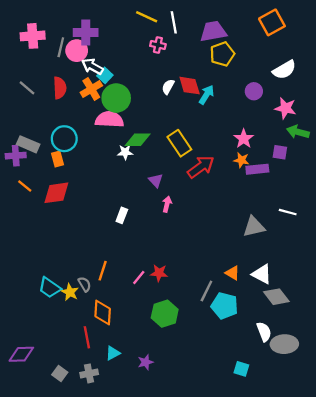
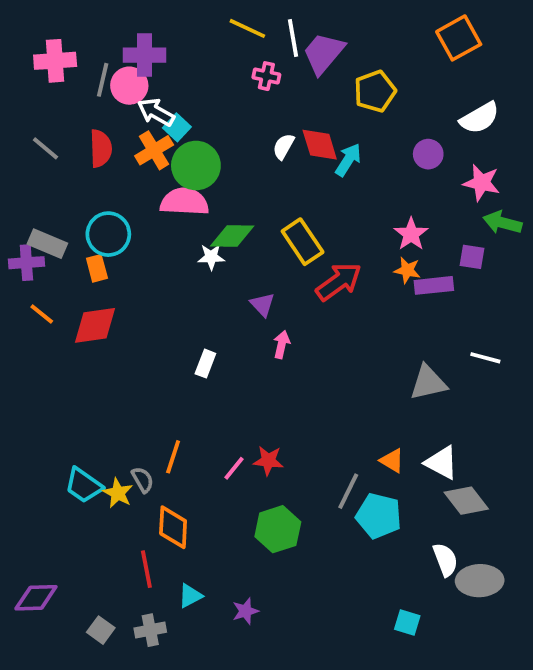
purple trapezoid: (213, 31) -> (323, 53), moved, turned -40

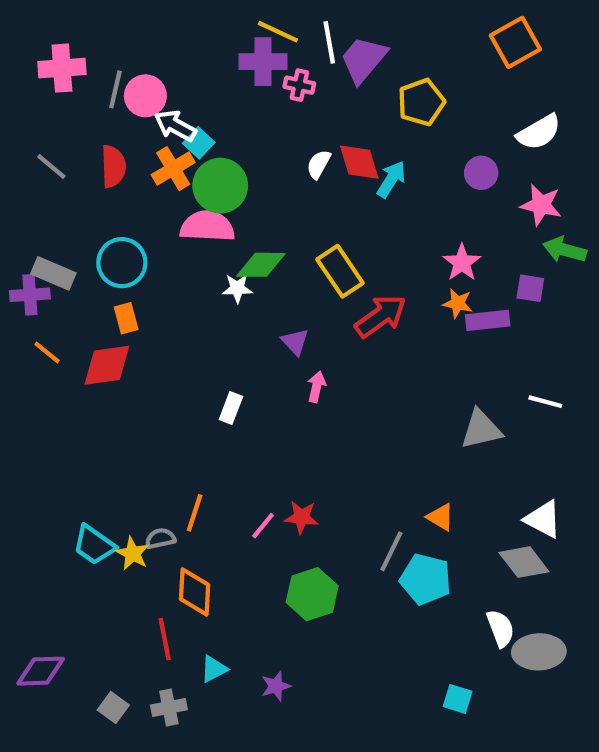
purple cross: (145, 55) -> (263, 62), moved
orange rectangle: (97, 268) -> (126, 318), moved
white triangle: (442, 463) -> (543, 519), moved
gray semicircle: (143, 480) -> (160, 539), turned -72

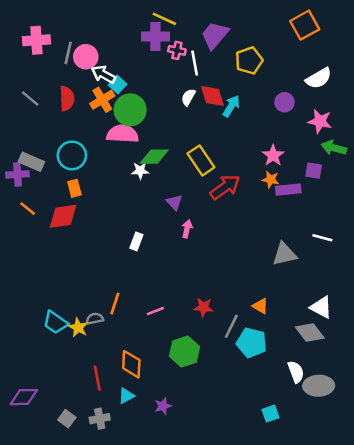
white line: (329, 42) -> (195, 63), moved
red star: (301, 517) -> (203, 307), moved
pink line: (263, 526) -> (155, 311), turned 30
orange diamond: (195, 592) -> (131, 364), moved
cyan square: (458, 699) -> (271, 414), turned -36

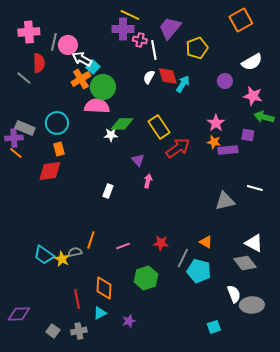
red semicircle: (67, 98) -> (39, 63), moved
orange line: (28, 209) -> (16, 153), moved

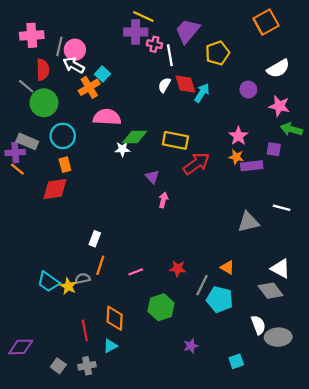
white arrow: (82, 59) -> (74, 65), moved
green circle: (103, 87) -> (44, 103), moved
yellow rectangle: (159, 127) -> (175, 140), turned -45
white rectangle: (108, 191) -> (95, 239), moved
purple star: (129, 321) -> (191, 346), moved

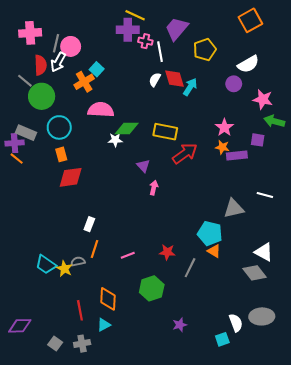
white arrow: (74, 65) -> (58, 62), moved, turned -90
white semicircle: (278, 69) -> (248, 64), moved
red diamond: (55, 189) -> (71, 177), moved
cyan pentagon: (220, 299) -> (210, 233), moved
white semicircle: (258, 325) -> (236, 323), moved

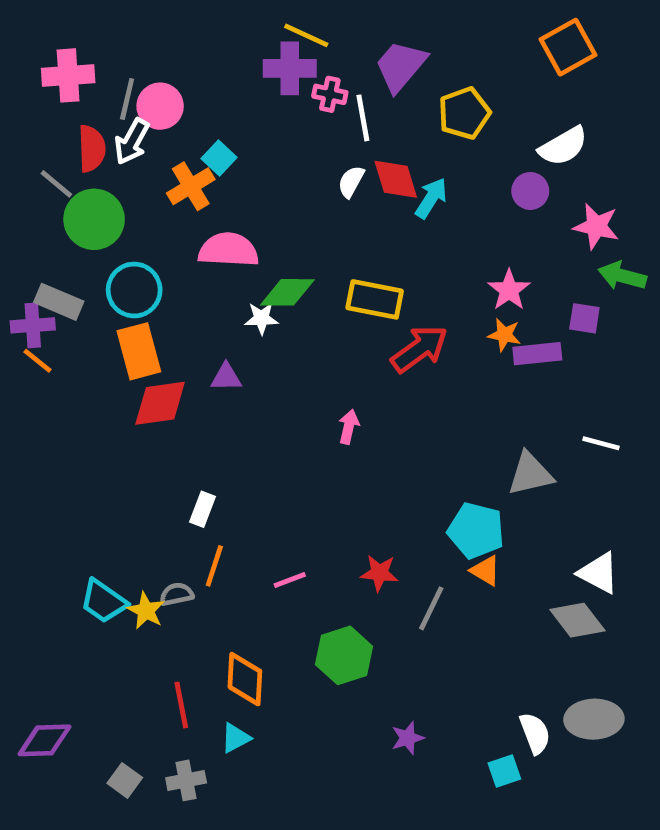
orange rectangle: (61, 154) -> (139, 351), size x1.6
purple triangle: (143, 166) -> (226, 377), moved, turned -48

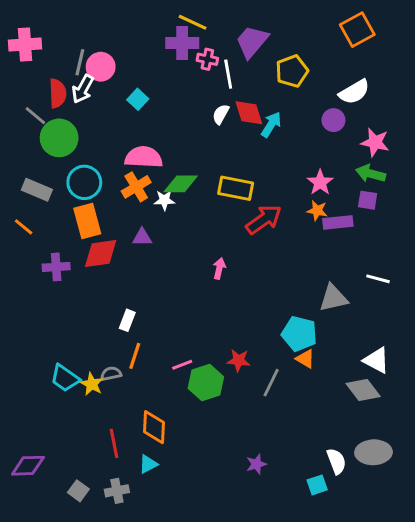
pink cross: (68, 75) -> (25, 44), moved
orange cross: (191, 186) -> (136, 187), moved
green arrow: (622, 276) -> (371, 173), moved
purple cross: (33, 325) -> (56, 267), moved
green hexagon: (344, 655) -> (206, 383), moved

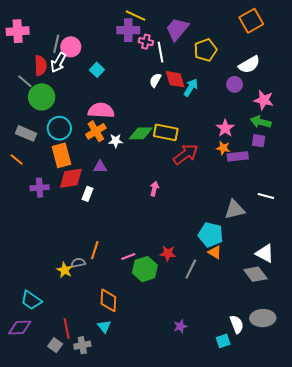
green diamond: (181, 184) -> (141, 133), moved
white rectangle: (127, 320) -> (88, 194), moved
cyan trapezoid: (65, 378) -> (31, 300), moved
red line: (114, 443) -> (67, 328), moved
cyan triangle: (148, 464) -> (104, 326), turned -40

